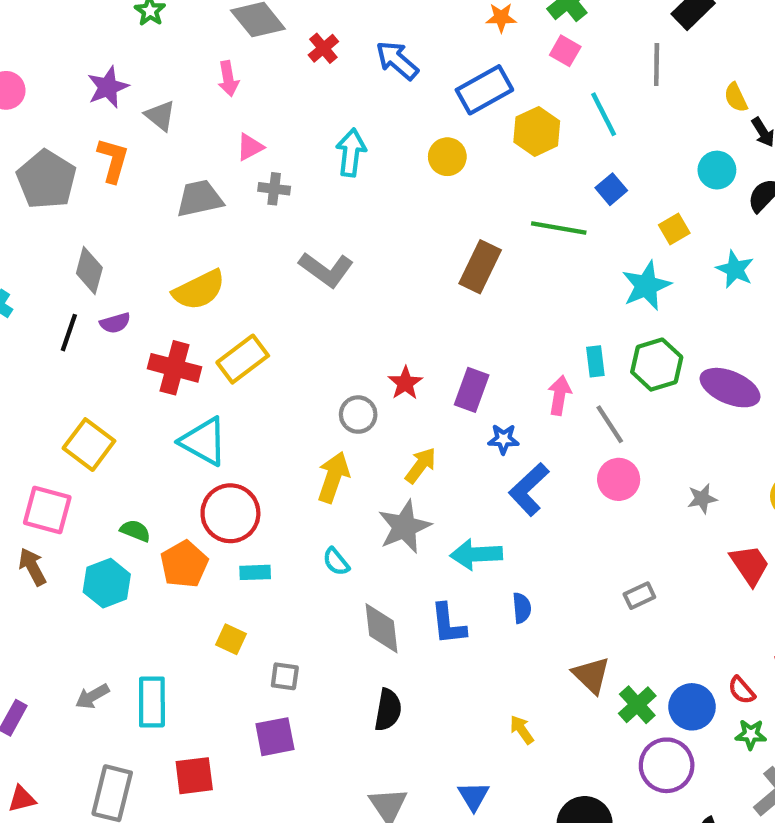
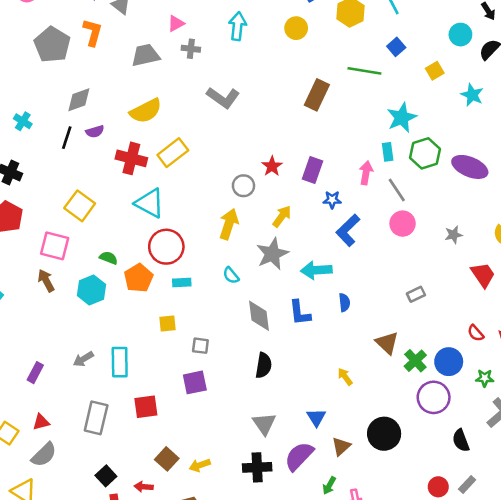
gray diamond: (89, 271) -> (79, 100), turned 56
cyan star: (646, 286) -> (402, 118), moved
yellow square: (231, 639) -> (167, 323), turned -30
red semicircle: (742, 690) -> (476, 333), moved

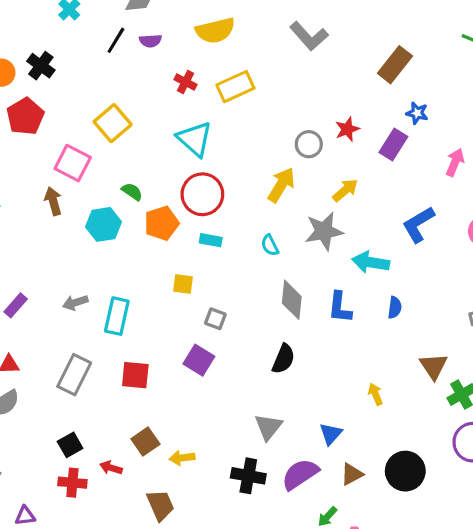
brown rectangle: (317, 95) -> (395, 65), moved
red cross: (131, 158) -> (186, 82), size x0.6
blue star: (332, 200) -> (417, 113), moved
purple square: (195, 382) -> (199, 360), turned 30

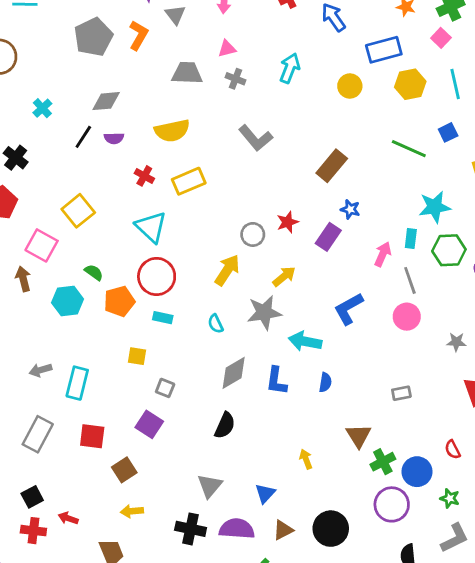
gray diamond: (292, 300) -> (234, 373), turned 52
brown square: (145, 442) -> (124, 470), moved
purple semicircle: (300, 474) -> (237, 529), turned 36

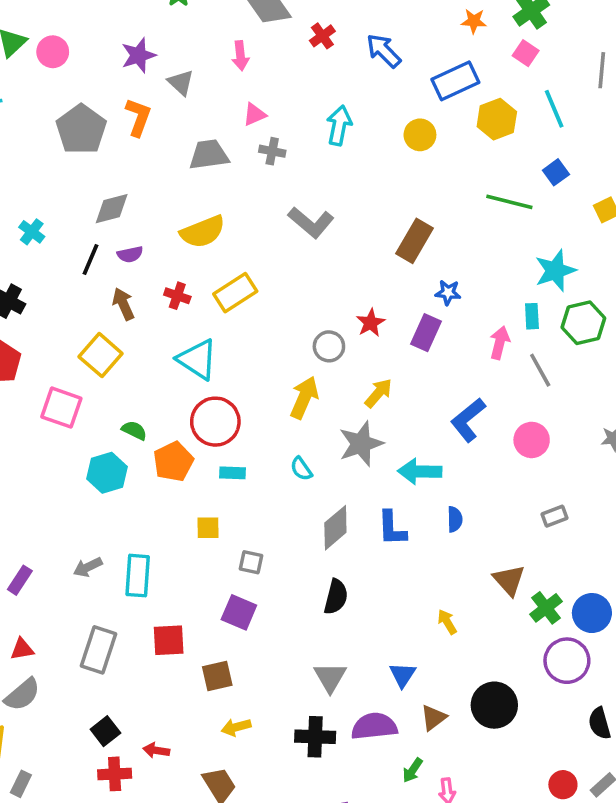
brown arrow: (23, 279) -> (123, 304), moved
pink circle: (407, 317) -> (532, 440), moved
brown square: (124, 470) -> (217, 676), turned 30

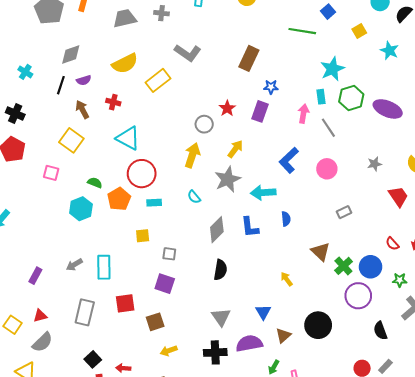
yellow rectangle: (235, 293) -> (158, 80), moved
pink square: (61, 408) -> (51, 173), size x0.7

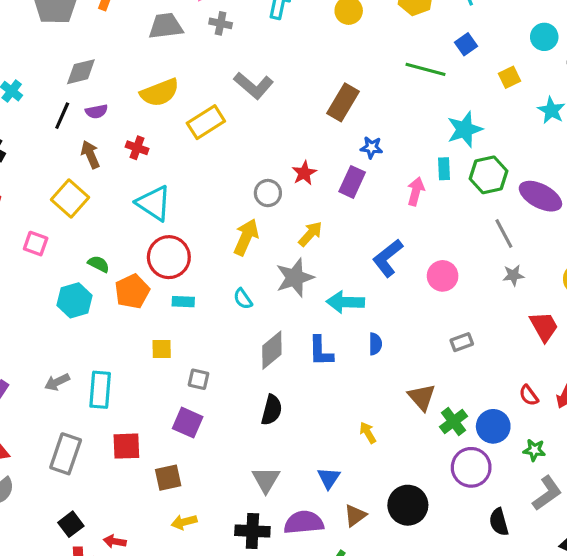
gray line: (328, 128) -> (504, 234), moved

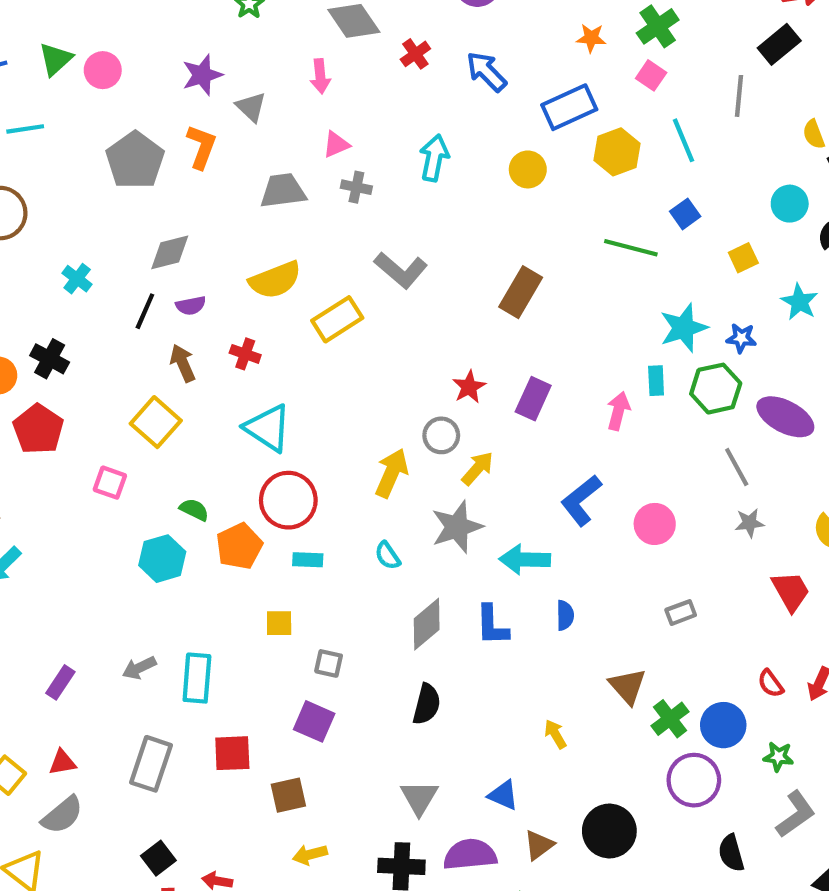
blue star: (372, 147) -> (741, 338), moved
gray circle: (268, 193) -> (441, 435), moved
blue triangle: (329, 478) -> (503, 795), turned -40

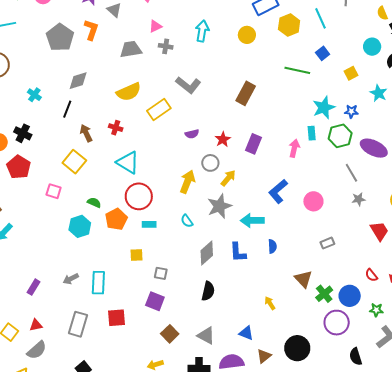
purple semicircle: (191, 306) -> (192, 134), moved
brown square: (288, 795) -> (170, 334), moved, turned -30
gray triangle: (419, 797) -> (206, 336), turned -30

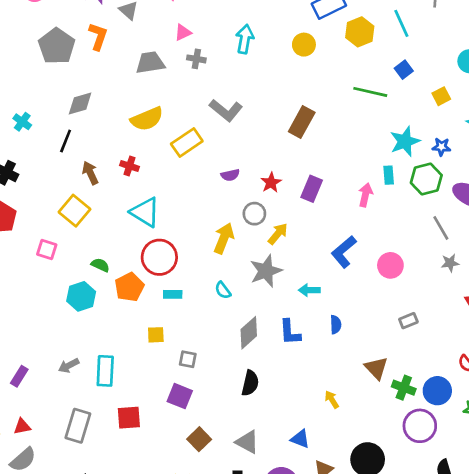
cyan arrow: (252, 221) -> (309, 290), size x0.7
green cross: (324, 294) -> (404, 388), turned -30

